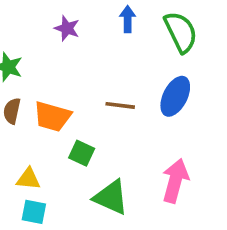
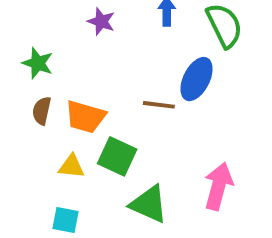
blue ellipse: (175, 96) -> (197, 79), moved
green square: (82, 153) -> (117, 156), size x1.4
yellow triangle: (28, 179) -> (71, 166), moved

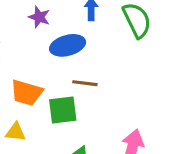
blue ellipse: (197, 79) -> (68, 45), moved, turned 48
green square: (117, 156) -> (63, 110), moved, turned -32

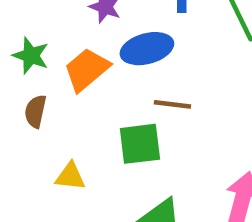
orange trapezoid: (27, 93) -> (87, 70), moved, turned 124

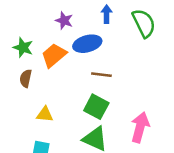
green square: (140, 144) -> (96, 107), moved, turned 35

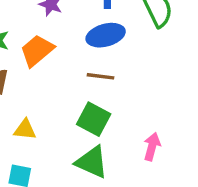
blue ellipse: (87, 44) -> (106, 35), moved
pink arrow: (140, 127) -> (152, 147), size x0.7

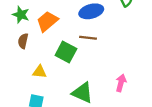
green square: (94, 119) -> (66, 52), moved

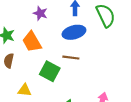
orange trapezoid: (47, 21) -> (32, 42), turned -80

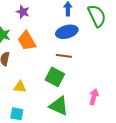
purple star: (40, 13) -> (23, 12), moved
green square: (50, 71) -> (55, 77), moved

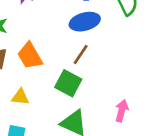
orange trapezoid: (27, 41) -> (30, 56), moved
brown line: (64, 56) -> (81, 55), turned -63

